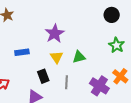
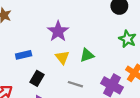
black rectangle: (43, 76) -> (37, 78), moved, turned 56
gray line: (67, 82) -> (75, 84), turned -72

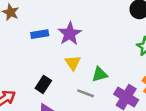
blue rectangle: (24, 55) -> (40, 34), moved
green triangle: (87, 55) -> (100, 74), moved

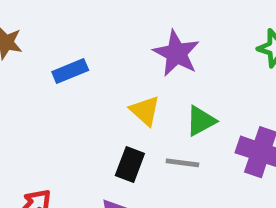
purple star: (70, 34) -> (176, 53), moved
black rectangle: (43, 84) -> (130, 165), moved

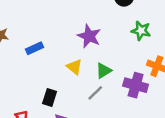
gray line: (182, 163) -> (95, 93), turned -49
black rectangle: (130, 165) -> (50, 98), moved

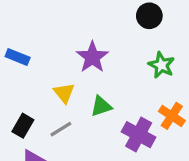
blue rectangle: (34, 48) -> (18, 57), turned 35
gray line: (95, 93) -> (61, 129), moved

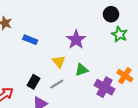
green star: (161, 65) -> (119, 34), moved

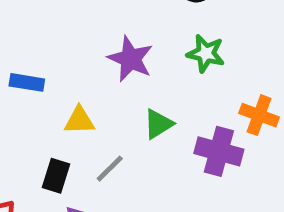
green star: (119, 34) -> (206, 53), moved
yellow triangle: (59, 62) -> (79, 120), moved, turned -40

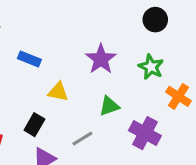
orange cross: (259, 115) -> (178, 96), moved
gray line: (110, 169) -> (82, 139), moved

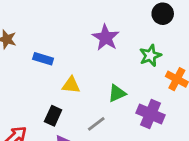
black circle: (155, 20) -> (163, 14), moved
purple star: (101, 59) -> (106, 38), moved
green star: (151, 67) -> (150, 56), turned 30

